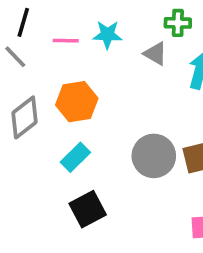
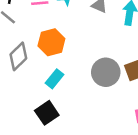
black square: (88, 209) -> (47, 113), moved

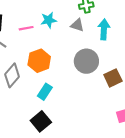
gray circle: (106, 72) -> (86, 61), moved

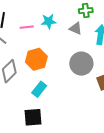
black square: (41, 121) -> (33, 117), turned 30

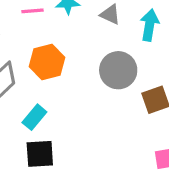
cyan rectangle: (39, 89) -> (34, 117), moved

